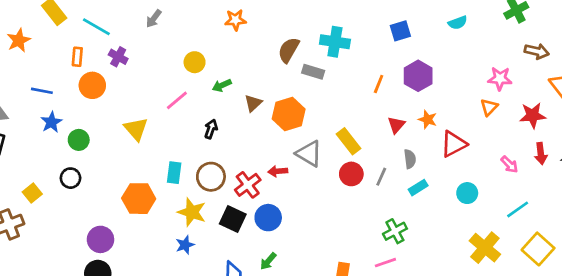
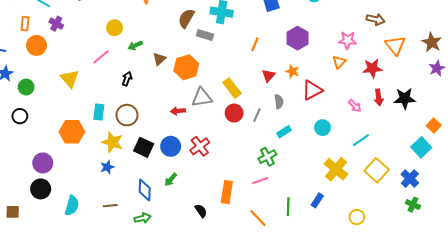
purple hexagon: (418, 76) -> (298, 38), moved
gray triangle: (309, 154) -> (202, 97), turned -40
red cross: (248, 185) -> (200, 146), moved
cyan rectangle: (418, 188) -> (284, 132), moved

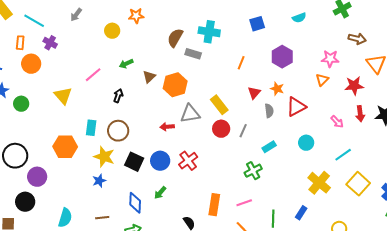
yellow circle: (114, 28) -> (112, 31), moved
gray semicircle: (279, 102) -> (269, 111), moved
black circle: (20, 116) -> (15, 156), moved, size x1.6
pink line: (260, 181) -> (244, 203), moved
black circle: (41, 189) -> (25, 202), moved

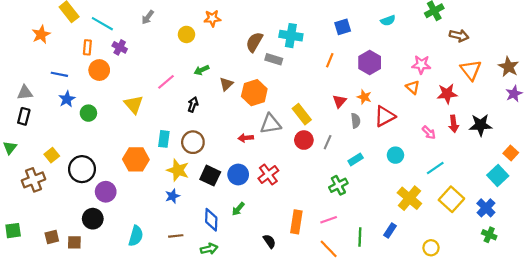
brown arrow: (357, 39) -> (459, 36), moved
orange line: (241, 63) -> (330, 60), moved
orange triangle: (322, 80) -> (413, 87), turned -32

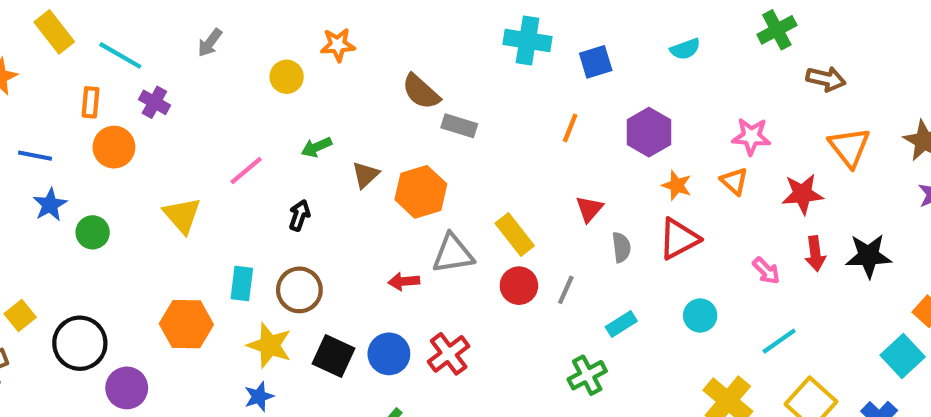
cyan cross: (291, 36) -> (527, 41), moved
brown semicircle: (254, 42) -> (421, 92), turned -78
orange star: (364, 97) -> (677, 185), moved

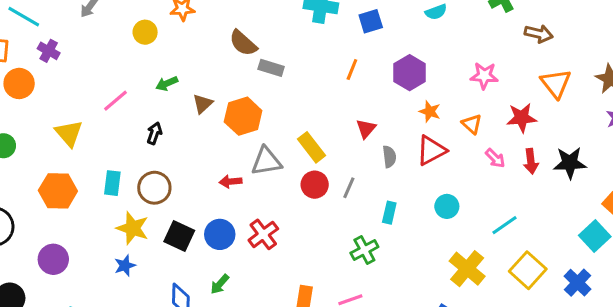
orange triangle: (734, 181) -> (472, 124), moved
pink arrow: (766, 271) -> (495, 158), moved
orange hexagon: (186, 324) -> (58, 191), moved
cyan rectangle: (621, 324) -> (389, 213), turned -45
purple circle: (127, 388) -> (53, 259), moved

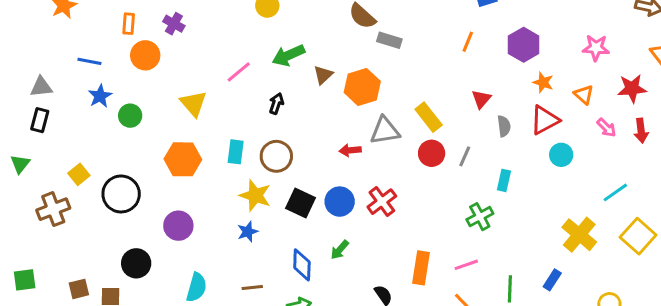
green arrow: (167, 83) -> (288, 55), size x1.5
cyan circle: (447, 206) -> (561, 155), moved

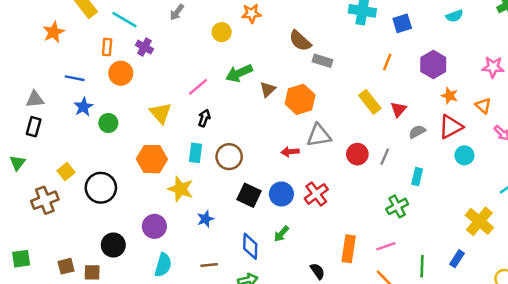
black arrow: (276, 104) -> (204, 118), moved
yellow rectangle: (429, 117) -> (370, 102), moved
gray semicircle: (504, 126) -> (417, 132), turned -112
yellow star: (255, 195) -> (181, 189), moved
purple circle: (178, 226) -> (154, 226), moved

